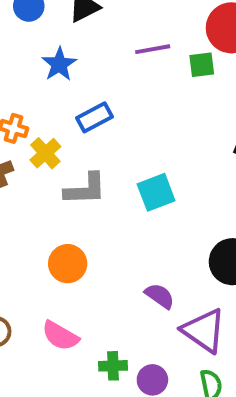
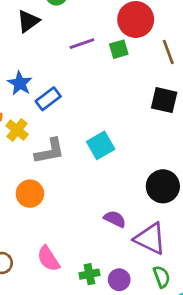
blue star: (59, 64) -> (20, 83), moved
orange circle: (68, 264) -> (30, 194), moved
pink semicircle: (60, 336) -> (48, 259), turned 36

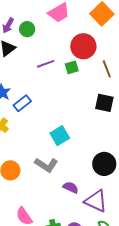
gray L-shape: (50, 151) -> (46, 165), moved, turned 45

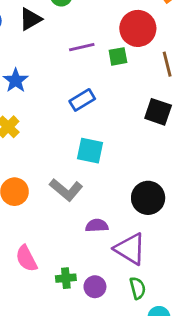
blue rectangle: (22, 103) -> (82, 100), moved
cyan square: (60, 136) -> (90, 151), turned 36
purple semicircle: (71, 187) -> (97, 226), turned -35

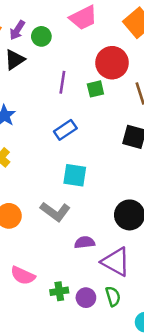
purple line: (82, 47) -> (62, 82), turned -65
pink semicircle: (26, 258) -> (23, 276), turned -35
green semicircle: (138, 288) -> (113, 296), moved

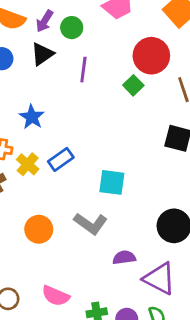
purple line: (62, 82) -> (83, 70), moved
green square: (95, 89) -> (133, 85), turned -30
blue rectangle: (65, 130) -> (61, 159), moved

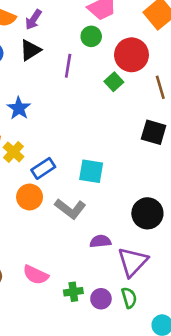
green circle: (72, 28) -> (91, 36), moved
blue rectangle: (61, 159) -> (43, 168), moved
orange circle: (39, 229) -> (30, 197), moved
purple triangle: (160, 279) -> (133, 262), turned 44

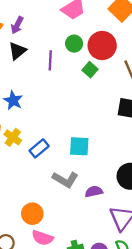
green circle: (91, 36) -> (74, 44), moved
orange circle: (30, 197) -> (32, 214), moved
purple semicircle: (100, 241) -> (94, 192), moved

